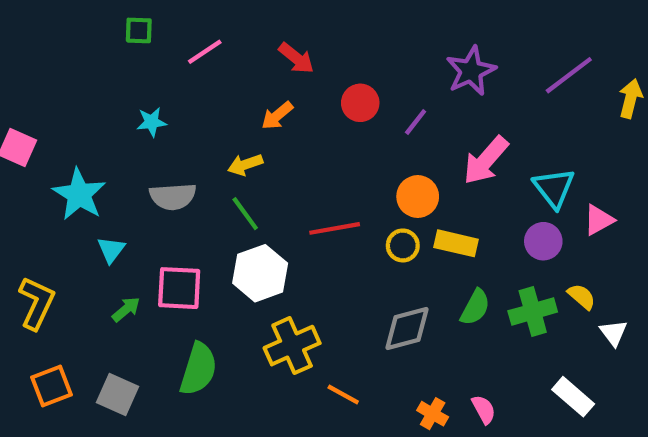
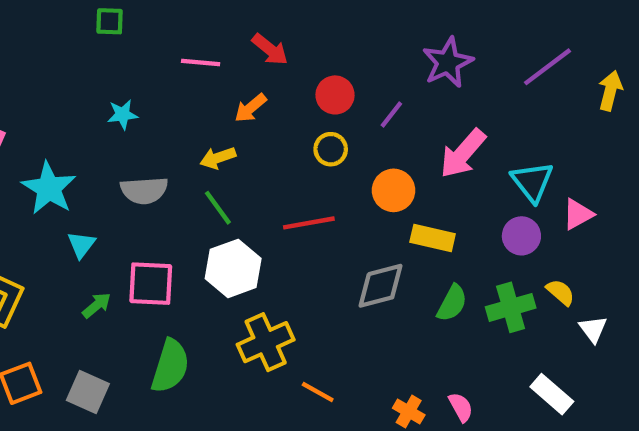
pink line: (205, 52) -> (201, 62), moved, turned 39
yellow circle: (403, 245) -> (331, 149), moved
gray diamond: (407, 329) -> (381, 286), moved

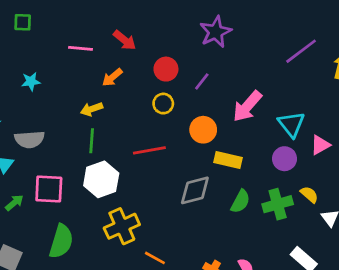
purple star: (448, 62) -> (216, 32), moved
gray semicircle: (144, 190) -> (29, 139), moved
green line: (218, 208) -> (92, 141), turned 40

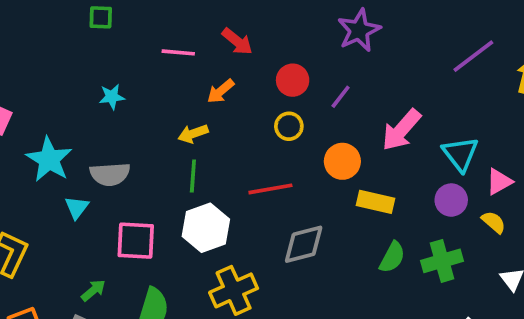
gray diamond: (195, 190) -> (304, 244), moved
yellow semicircle: (309, 195) -> (494, 222), moved
green arrow: (14, 203) -> (93, 290), moved

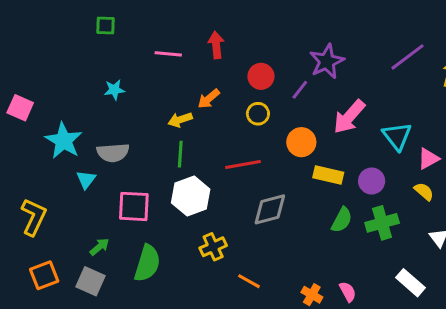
purple star: (359, 30) -> (327, 61), moved
red arrow: (237, 41) -> (216, 45), turned -135
orange arrow: (221, 91) -> (209, 99), moved
purple circle: (451, 200) -> (372, 181), moved
yellow cross: (234, 290) -> (213, 247), size x0.7

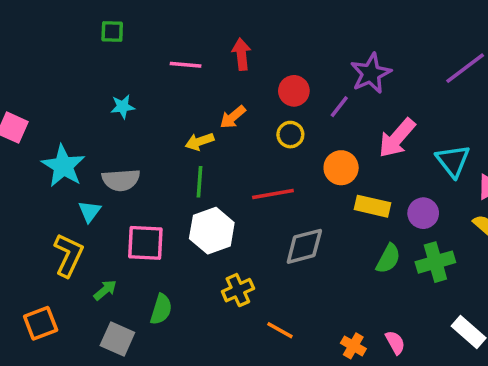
yellow L-shape: (34, 217) -> (68, 255), moved
green semicircle: (147, 263) -> (161, 309), size x0.7
gray square: (90, 281) -> (117, 339), moved

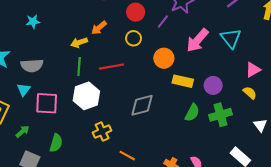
cyan triangle: (453, 161) -> (231, 38), moved
red line: (273, 194) -> (112, 67), moved
cyan triangle: (89, 211) -> (24, 90), moved

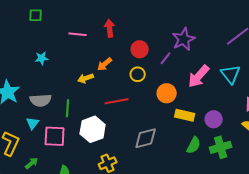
green line: (79, 67) -> (68, 108), moved

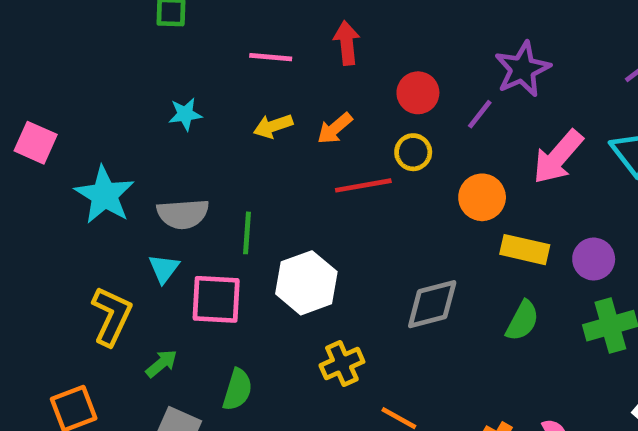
yellow arrow: (86, 78) -> (273, 126), moved
red line: (117, 101) -> (363, 185), moved
green semicircle: (194, 145) -> (522, 321), moved

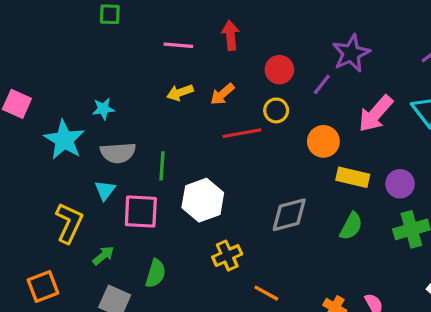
cyan star: (185, 114) -> (103, 109), moved

